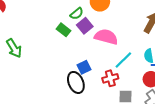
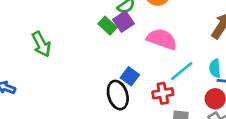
purple square: (85, 26) -> (124, 22), moved
blue square: (84, 67) -> (130, 76), turned -32

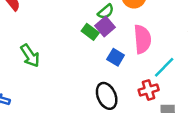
pink semicircle: (162, 39) -> (142, 39), turned 72
blue square: (130, 76) -> (116, 57), moved

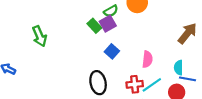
pink semicircle: (142, 39) -> (147, 59), moved, size x0.7
cyan line: (164, 67) -> (152, 85), moved

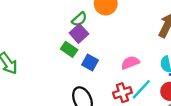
green rectangle: (94, 26) -> (69, 49), moved
pink semicircle: (147, 59) -> (130, 63), turned -105

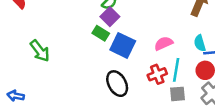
blue square: (90, 62) -> (123, 45), size x1.5
cyan line: (141, 89) -> (176, 70), turned -30

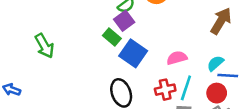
cyan semicircle: (200, 43) -> (215, 63), turned 56

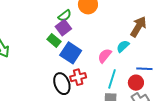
pink semicircle: (177, 58) -> (105, 56), turned -35
cyan semicircle: (215, 63) -> (123, 46), moved
red cross: (165, 90) -> (78, 77), moved

